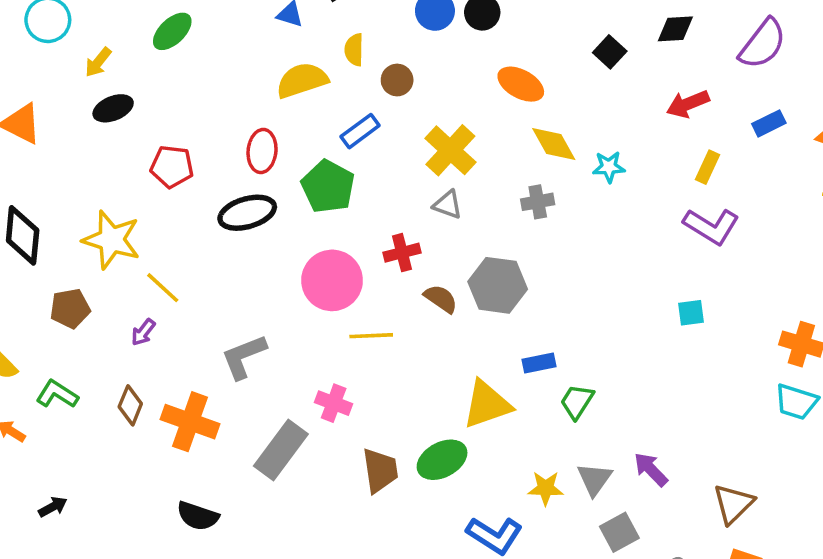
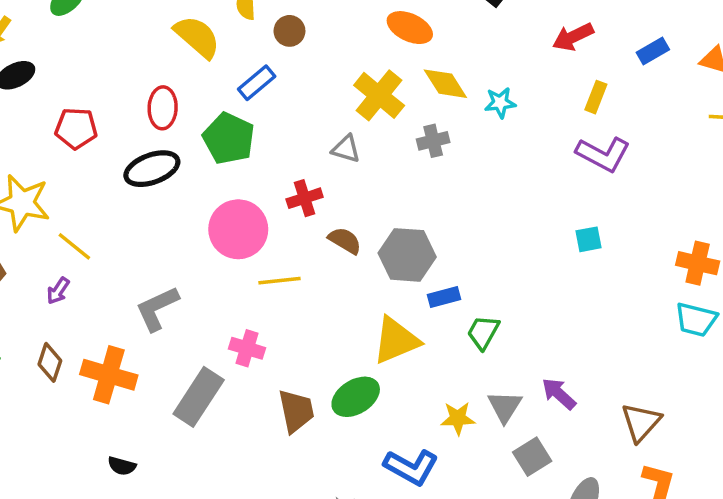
yellow semicircle: (302, 80) -> (197, 37), turned 63
yellow cross: (450, 150) -> (379, 95), moved
gray hexagon: (498, 285) -> (407, 255), moved
black semicircle: (198, 516) -> (122, 466), size x0.7

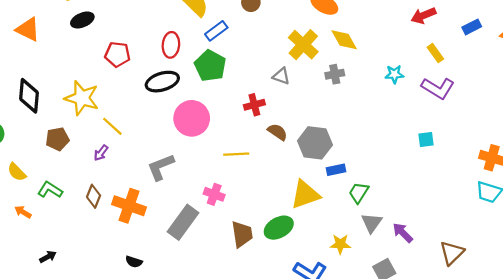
blue rectangle: (257, 83) -> (216, 31), moved
yellow rectangle: (596, 97) -> (435, 53), turned -60
cyan star: (500, 103) -> (394, 74), moved
pink circle: (238, 229) -> (192, 118), moved
gray triangle: (505, 407) -> (372, 223), moved

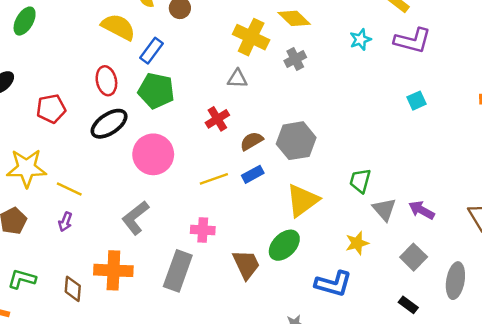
brown semicircle: (277, 132) -> (252, 141), turned -48
blue rectangle: (336, 170) -> (253, 174), moved
brown diamond: (94, 196) -> (73, 289), moved

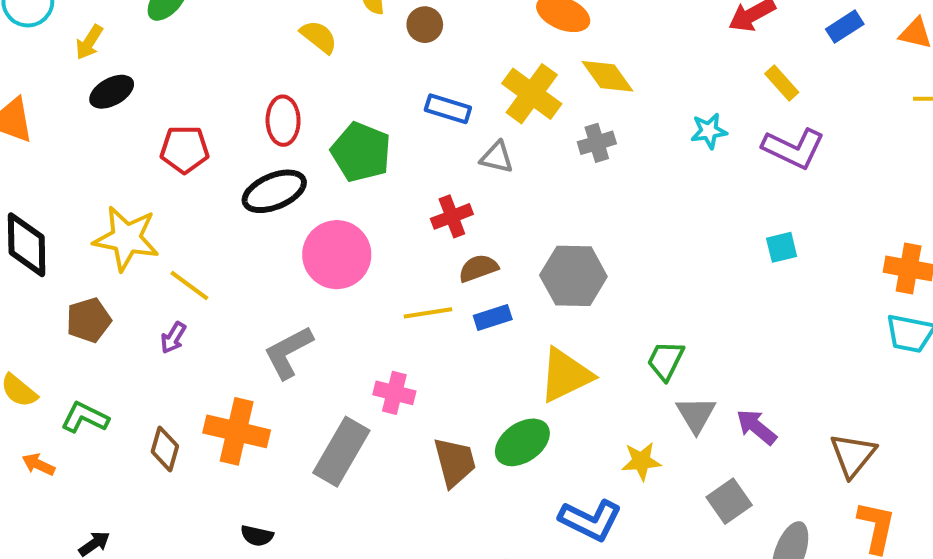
yellow semicircle: (118, 27) -> (319, 37), size x0.7
blue rectangle: (152, 51) -> (448, 109), moved, turned 60
brown semicircle: (252, 141) -> (478, 268), moved

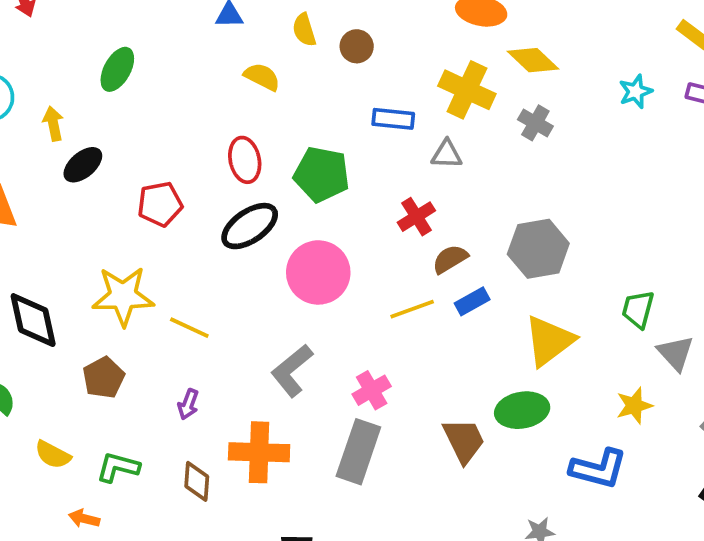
yellow arrow: (89, 42) -> (53, 124), turned 148
gray cross: (597, 143) -> (535, 123), turned -32
purple arrow: (173, 338) -> (188, 404), moved
pink cross: (394, 393) -> (372, 390), moved, turned -33
green ellipse: (522, 442) -> (522, 410), turned 36

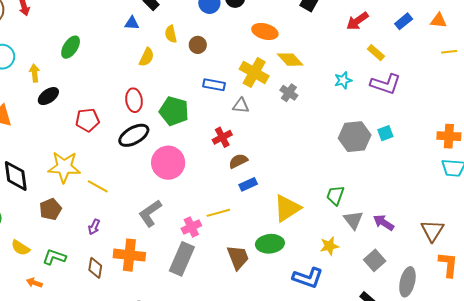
yellow semicircle: (262, 77) -> (147, 57), turned 84
gray hexagon: (538, 249) -> (355, 137), moved
yellow line: (412, 309) -> (218, 213), moved

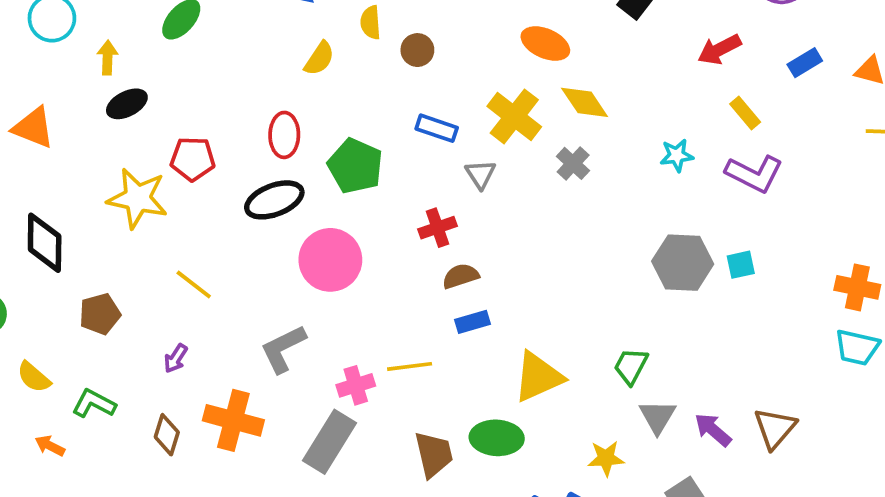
gray triangle: (241, 106) -> (480, 174), turned 42
yellow star: (64, 167) -> (137, 198), moved
brown triangle: (432, 231) -> (775, 428), moved

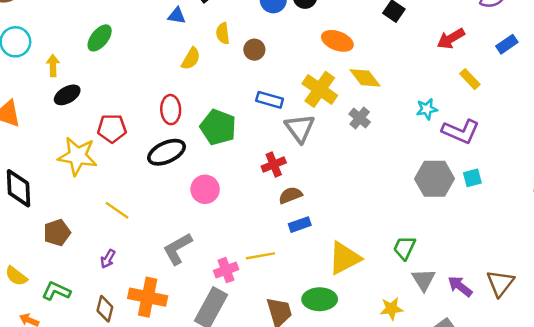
gray triangle: (480, 174) -> (300, 128), size x1.5
purple L-shape: (754, 174) -> (461, 131), moved
pink circle: (330, 260) -> (205, 189), size x0.7

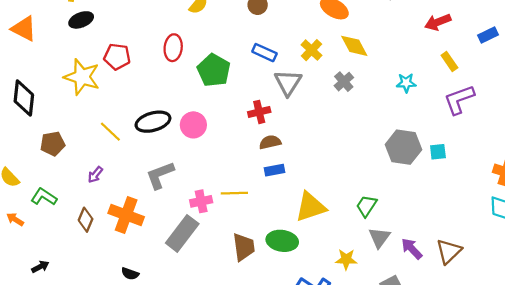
yellow cross: (320, 89) -> (311, 50), size x0.7
purple L-shape: (461, 131) -> (459, 100), moved, turned 128
black ellipse: (167, 152) -> (153, 122), moved

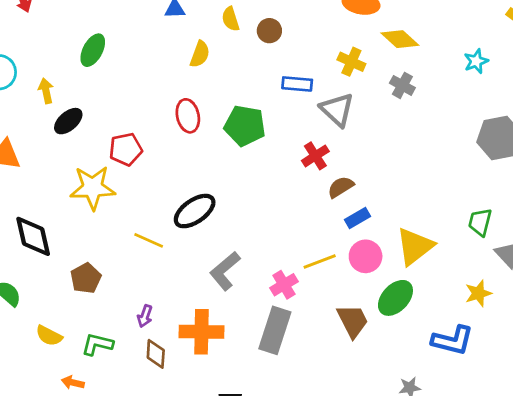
pink circle: (193, 125) -> (366, 256), moved
purple arrow: (95, 175) -> (145, 316), moved
green ellipse: (282, 241) -> (395, 298), turned -36

